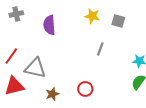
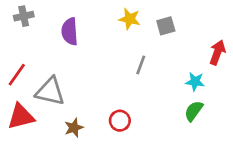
gray square: (118, 21) -> (166, 26), turned -32

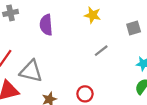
gray square: (166, 26) -> (134, 28), moved
gray line: (141, 65) -> (101, 51), turned 32

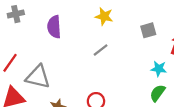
gray line: (101, 51) -> (101, 50), moved

